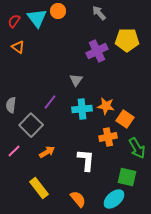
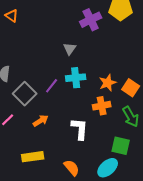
purple line: (50, 102) -> (52, 86), moved
orange star: (106, 106) -> (108, 83), moved, turned -30
orange square: (125, 119) -> (131, 88), moved
yellow rectangle: (39, 188) -> (33, 157), turned -60

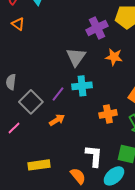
gray triangle: (70, 49) -> (76, 57), size x1.5
orange star: (108, 83) -> (114, 57), moved, turned 30
orange arrow: (41, 121) -> (57, 120), moved
white L-shape: (80, 129) -> (94, 156), moved

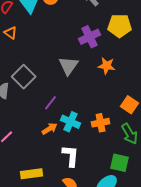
cyan cross: (82, 86) -> (71, 122), moved, turned 30
gray square: (31, 102) -> (24, 77), moved
white L-shape: (94, 156) -> (71, 156), moved

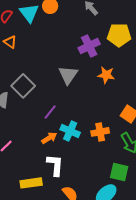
white L-shape: (71, 156) -> (55, 165), moved

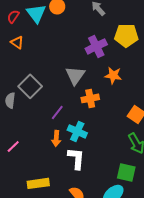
orange cross: (100, 132) -> (90, 98), moved
orange arrow: (49, 138) -> (56, 138), turned 126
white L-shape: (55, 165) -> (76, 158), moved

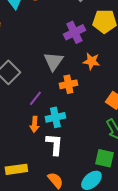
cyan cross: (77, 131) -> (55, 117), turned -36

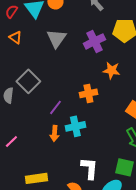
gray triangle: (53, 61) -> (56, 38), moved
white L-shape: (54, 144) -> (89, 168), moved

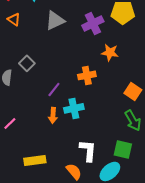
gray triangle: (56, 38) -> (55, 20), turned 30
gray square: (28, 81) -> (27, 63), size x0.7

